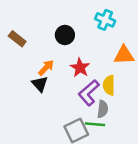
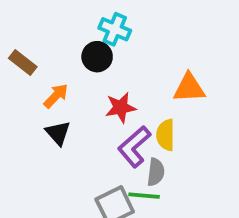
cyan cross: (105, 20) -> (115, 29), moved
orange arrow: (46, 68) -> (56, 96), moved
red star: (80, 68) -> (121, 108), turned 30

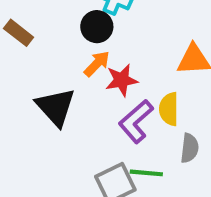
orange arrow: (56, 96) -> (97, 64), moved
black triangle: (58, 133) -> (56, 107), size x1.5
gray semicircle: (156, 172) -> (190, 148), moved

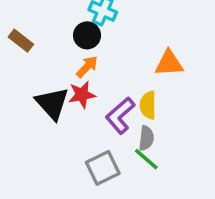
red star: (122, 80) -> (82, 95), moved
gray semicircle: (190, 148) -> (146, 138), moved
green line: (146, 173) -> (146, 159), moved, turned 36

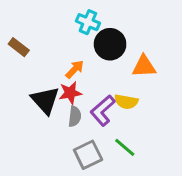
black circle: (87, 35) -> (110, 44), moved, size x1.4
yellow semicircle: (148, 105) -> (126, 102), turned -80
gray semicircle: (146, 138) -> (75, 116), moved

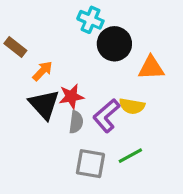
orange arrow: (75, 69) -> (43, 71), moved
green line: (125, 147) -> (130, 156), turned -70
gray square: (88, 155) -> (90, 164), turned 36

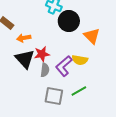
orange triangle: (151, 68) -> (92, 36), turned 48
orange arrow: (43, 71) -> (24, 38), turned -144

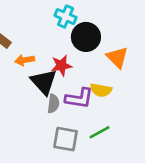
red star: (42, 54) -> (61, 66), moved
black triangle: (25, 59) -> (44, 82), moved
purple L-shape: (64, 66) -> (79, 98), turned -130

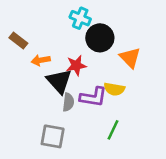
green line: (100, 132) -> (113, 130), turned -36
gray square: (66, 139) -> (53, 136), moved

